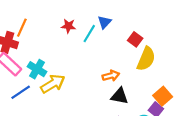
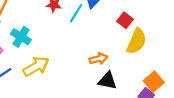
cyan cross: (37, 69) -> (21, 37), moved

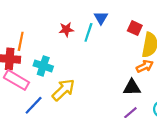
orange arrow: (98, 59) -> (145, 66), moved

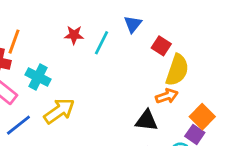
blue triangle: (101, 18) -> (133, 24), moved

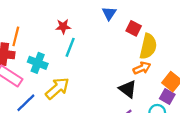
cyan line: (102, 43) -> (70, 47), moved
black triangle: (147, 121) -> (128, 89), turned 36

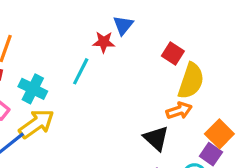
blue triangle: (109, 13) -> (123, 25), moved
red star: (63, 27) -> (104, 42), moved
yellow arrow: (57, 88) -> (37, 124), moved

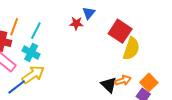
red square: (173, 54) -> (120, 31), size x1.6
cyan line: (81, 71) -> (36, 31), moved
orange arrow: (179, 111) -> (123, 80), moved

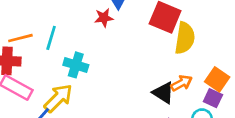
orange line: (14, 27) -> (20, 38), turned 66
cyan cross: (31, 53) -> (76, 65), moved

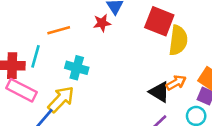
orange line: (20, 38) -> (59, 30), moved
cyan line: (51, 38) -> (36, 56), moved

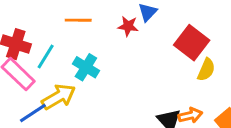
yellow semicircle: (178, 40) -> (206, 70), size x0.7
cyan line: (36, 56) -> (46, 56), moved

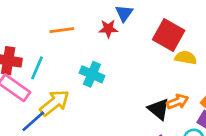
cyan cross: (86, 67) -> (92, 74), moved
yellow semicircle: (206, 70) -> (186, 58), turned -95

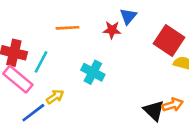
yellow arrow: (55, 103) -> (55, 97), size x0.6

